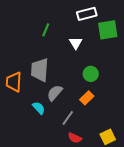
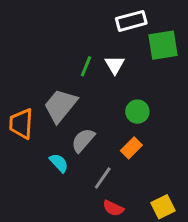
green line: (46, 30) -> (86, 66), moved
gray trapezoid: (40, 70) -> (60, 106), turned 35

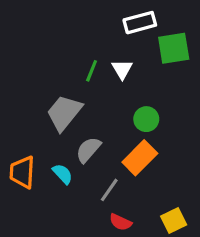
orange trapezoid: (21, 124) -> (22, 172), moved
orange rectangle: (131, 148) -> (140, 158), size x1.5

